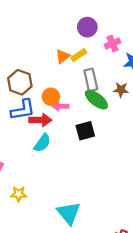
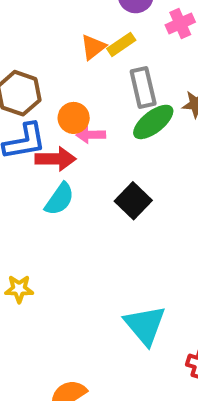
green ellipse: (96, 100) -> (153, 122), turned -75
black square: (85, 131) -> (133, 201), moved, turned -30
cyan triangle: (69, 213) -> (145, 325), moved

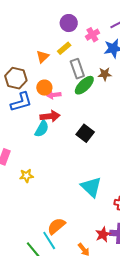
orange triangle: (93, 47) -> (43, 57), moved
red arrow: (56, 159) -> (50, 116), moved
black square: (133, 201) -> (85, 133), moved

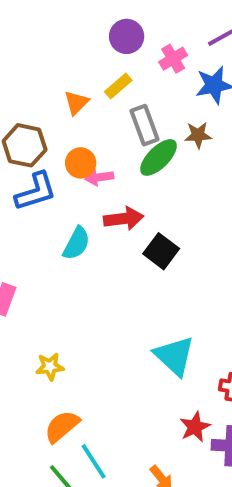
red arrow: (50, 116) -> (124, 219), moved
yellow star: (26, 176) -> (50, 367), moved
orange semicircle: (56, 226) -> (62, 426), moved
red star: (103, 234) -> (195, 427), moved

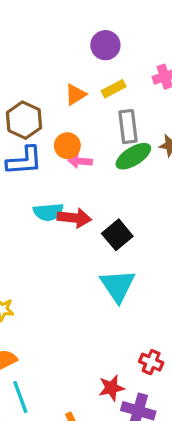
purple circle: (127, 36) -> (105, 45), moved
red arrow: (124, 219) -> (74, 218), moved
cyan semicircle: (76, 243) -> (48, 212), turned 44
cyan triangle: (174, 356) -> (118, 286), moved

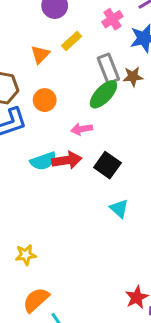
gray rectangle: (128, 127) -> (108, 69), moved
pink arrow: (80, 161) -> (82, 129), moved
cyan triangle: (118, 286) -> (119, 209), size x0.6

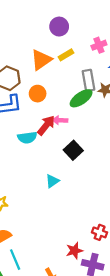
orange triangle: (40, 54) -> (41, 60), size x1.5
red arrow: (67, 160) -> (46, 125), moved, turned -55
cyan triangle: (119, 209) -> (52, 181), moved, turned 32

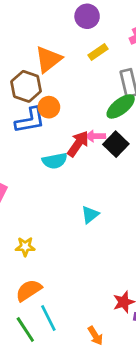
orange triangle: (41, 60) -> (48, 59), moved
orange circle: (38, 94) -> (49, 107), moved
black square: (73, 150) -> (116, 144), moved

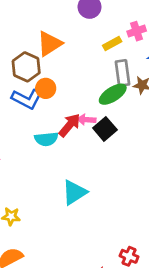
yellow rectangle: (98, 52) -> (112, 43), moved
blue L-shape: (30, 120) -> (27, 99), turned 32
cyan triangle: (90, 215) -> (74, 192), size x1.5

